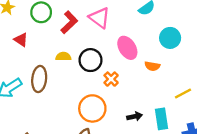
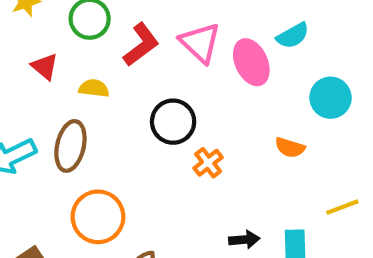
pink ellipse: (127, 48) -> (251, 62), moved
yellow semicircle: (63, 56) -> (94, 88), moved
orange circle: (92, 108) -> (98, 217), moved

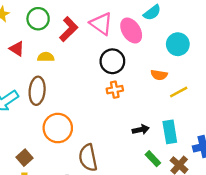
black circle: (173, 122) -> (112, 61), moved
orange cross: (208, 163) -> (115, 90), turned 35
yellow line: (342, 207) -> (179, 92), moved

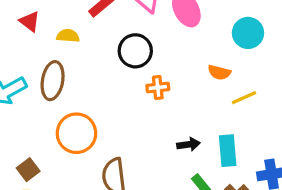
black circle: (112, 61) -> (135, 51), moved

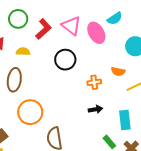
orange cross: (158, 87) -> (94, 82), moved
black arrow: (189, 144) -> (95, 109), moved

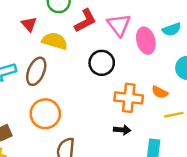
yellow semicircle: (23, 52) -> (55, 41), size x1.5
orange cross: (94, 82) -> (129, 98), size x1.6

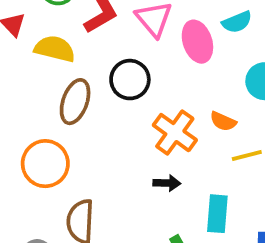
brown ellipse: (36, 71) -> (75, 102), moved
orange cross: (129, 98) -> (175, 133), turned 32

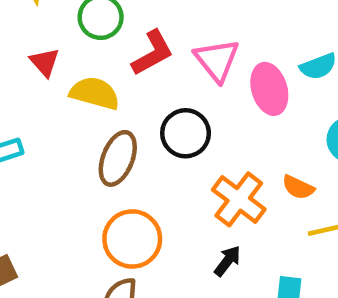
orange circle: (45, 164) -> (132, 239), moved
black arrow: (167, 183) -> (227, 261), turned -56

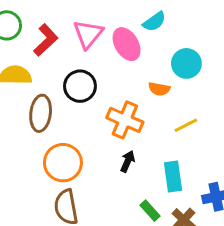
pink triangle: (217, 60) -> (88, 34), turned 32
orange semicircle: (298, 187) -> (159, 89), moved

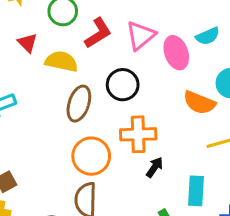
orange semicircle: (159, 89) -> (199, 103), size x1.5
orange cross: (125, 120) -> (138, 134), moved, turned -36

